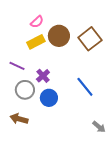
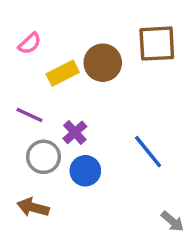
pink semicircle: (37, 22) -> (30, 44), moved
brown square: (90, 39) -> (157, 44), moved, turned 35

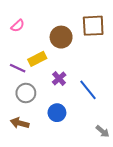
yellow rectangle: (63, 73) -> (37, 59), moved
purple cross: (75, 132) -> (59, 79), moved
blue circle: (85, 171) -> (57, 113), moved

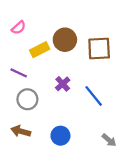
brown square: (93, 26) -> (99, 49), moved
yellow rectangle: (37, 59) -> (40, 50), moved
blue circle: (57, 113) -> (60, 136), moved

